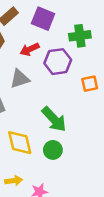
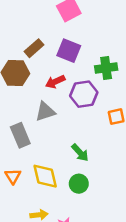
green arrow: (54, 119) -> (80, 153), size x0.7

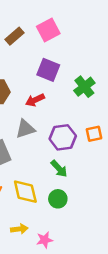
brown rectangle: (34, 48) -> (14, 36), moved
green cross: (106, 68) -> (84, 87), turned -30
purple hexagon: (84, 94) -> (63, 137), moved

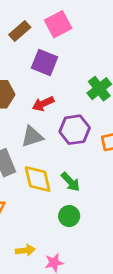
purple square: (48, 70) -> (44, 63), moved
purple hexagon: (63, 137) -> (75, 130), moved
yellow diamond: (25, 192) -> (38, 179), moved

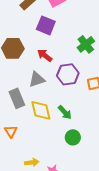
red arrow: (43, 104) -> (45, 55), turned 63
green circle: (69, 216) -> (73, 137), moved

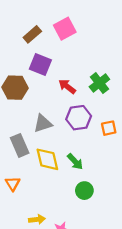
purple square: (46, 25) -> (40, 64), moved
red arrow: (45, 55) -> (67, 86), moved

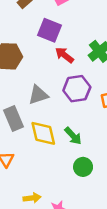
purple square: (40, 64) -> (49, 30), moved

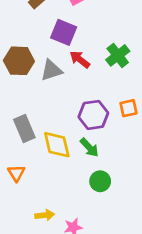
purple hexagon: (77, 89) -> (93, 115), moved
gray triangle: (38, 95) -> (51, 70), moved

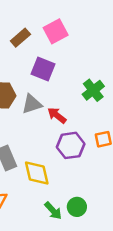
red arrow: (80, 59) -> (57, 115), moved
green arrow: (89, 147) -> (53, 211), moved

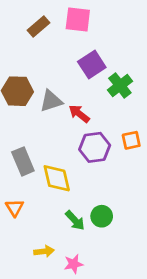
pink square: (56, 31) -> (78, 20), turned 35
purple square: (43, 69) -> (92, 64), moved, turned 35

